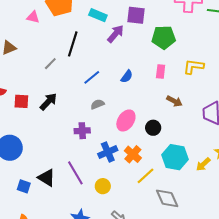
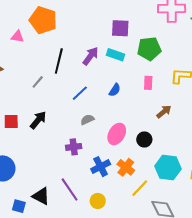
cyan rectangle: (98, 15) -> (116, 55), moved
purple arrow: (116, 34) -> (91, 56), moved
brown arrow: (174, 101) -> (164, 112), turned -63

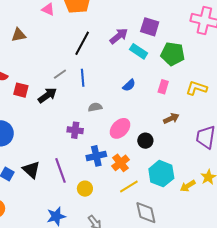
purple arrow: (91, 56) -> (119, 36), moved
gray line: (38, 82) -> (60, 74), moved
blue line: (80, 93) -> (83, 78), moved, turned -66

